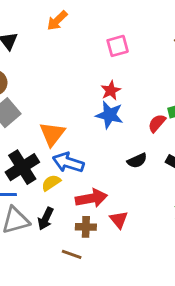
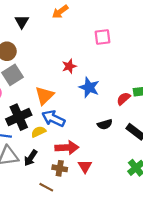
red star: (111, 90) -> (69, 66), moved

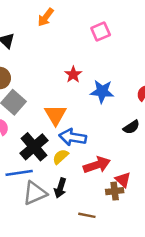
brown cross: (60, 168) -> (115, 191), moved

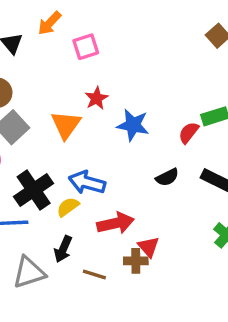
orange arrow: (46, 17) -> (49, 23), moved
pink square: (101, 31) -> (86, 47), moved
orange triangle: (55, 115) -> (66, 125), moved
gray triangle: (35, 193) -> (29, 272), moved
brown line: (87, 215) -> (94, 274), moved

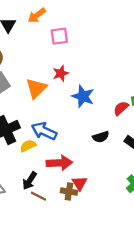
black arrow: (63, 249) -> (30, 181), moved

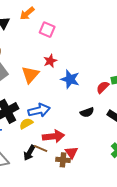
pink square: (59, 36) -> (47, 30), turned 35
blue arrow: (44, 131) -> (39, 110), turned 145
brown line: (38, 196) -> (41, 148), moved

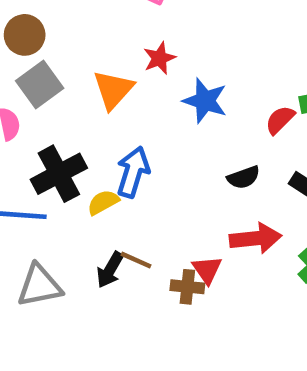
blue arrow: (39, 110) -> (133, 172), turned -60
red arrow: (53, 136) -> (256, 238), moved

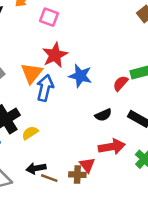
red star: (159, 58) -> (55, 55), size x1.5
blue arrow: (133, 172) -> (45, 88), moved
brown line: (136, 260) -> (49, 178), moved
black arrow: (110, 270) -> (36, 168), turned 54

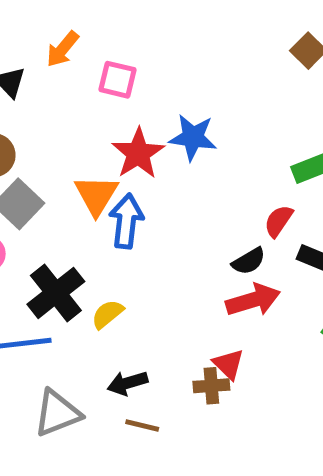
blue star: (80, 76) -> (193, 137), moved
red semicircle: (121, 83) -> (279, 221), moved
red arrow: (112, 147) -> (253, 300), moved
brown line: (49, 178) -> (142, 426), moved

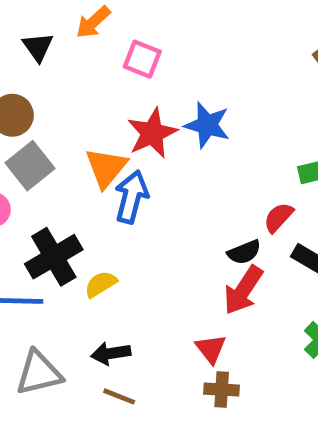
red arrow: (253, 300) -> (243, 290), turned 132
brown cross: (211, 386) -> (222, 390), moved

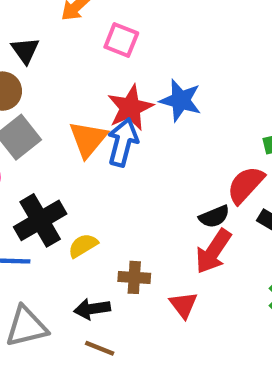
black triangle: (38, 47) -> (25, 50), moved
blue arrow: (131, 197) -> (123, 142), moved
red semicircle: (278, 217) -> (246, 185), size x1.4
brown cross: (222, 390) -> (134, 277), moved

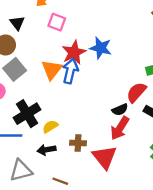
pink square: (121, 40) -> (57, 22), moved
red triangle: (184, 305) -> (105, 157), size x1.6
black arrow: (92, 309) -> (47, 150), moved

